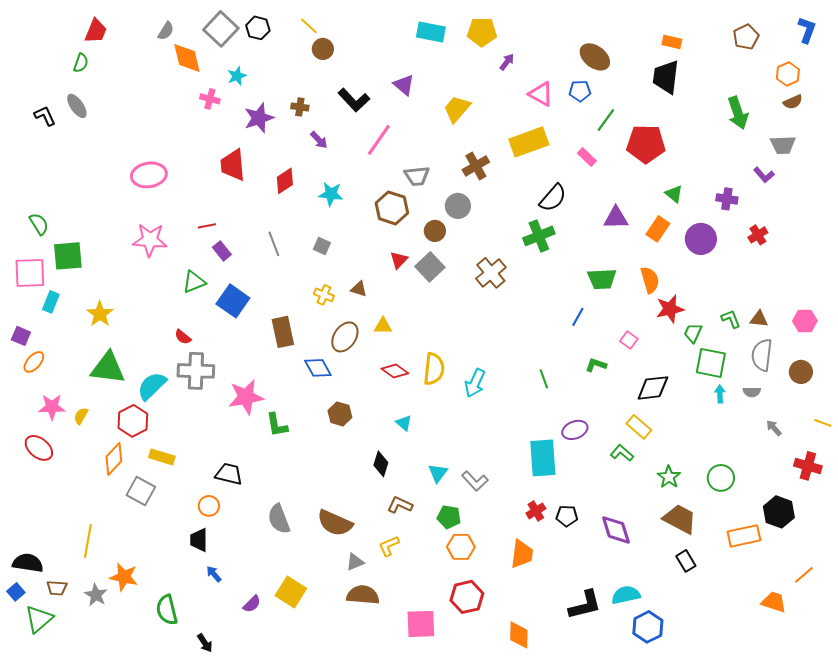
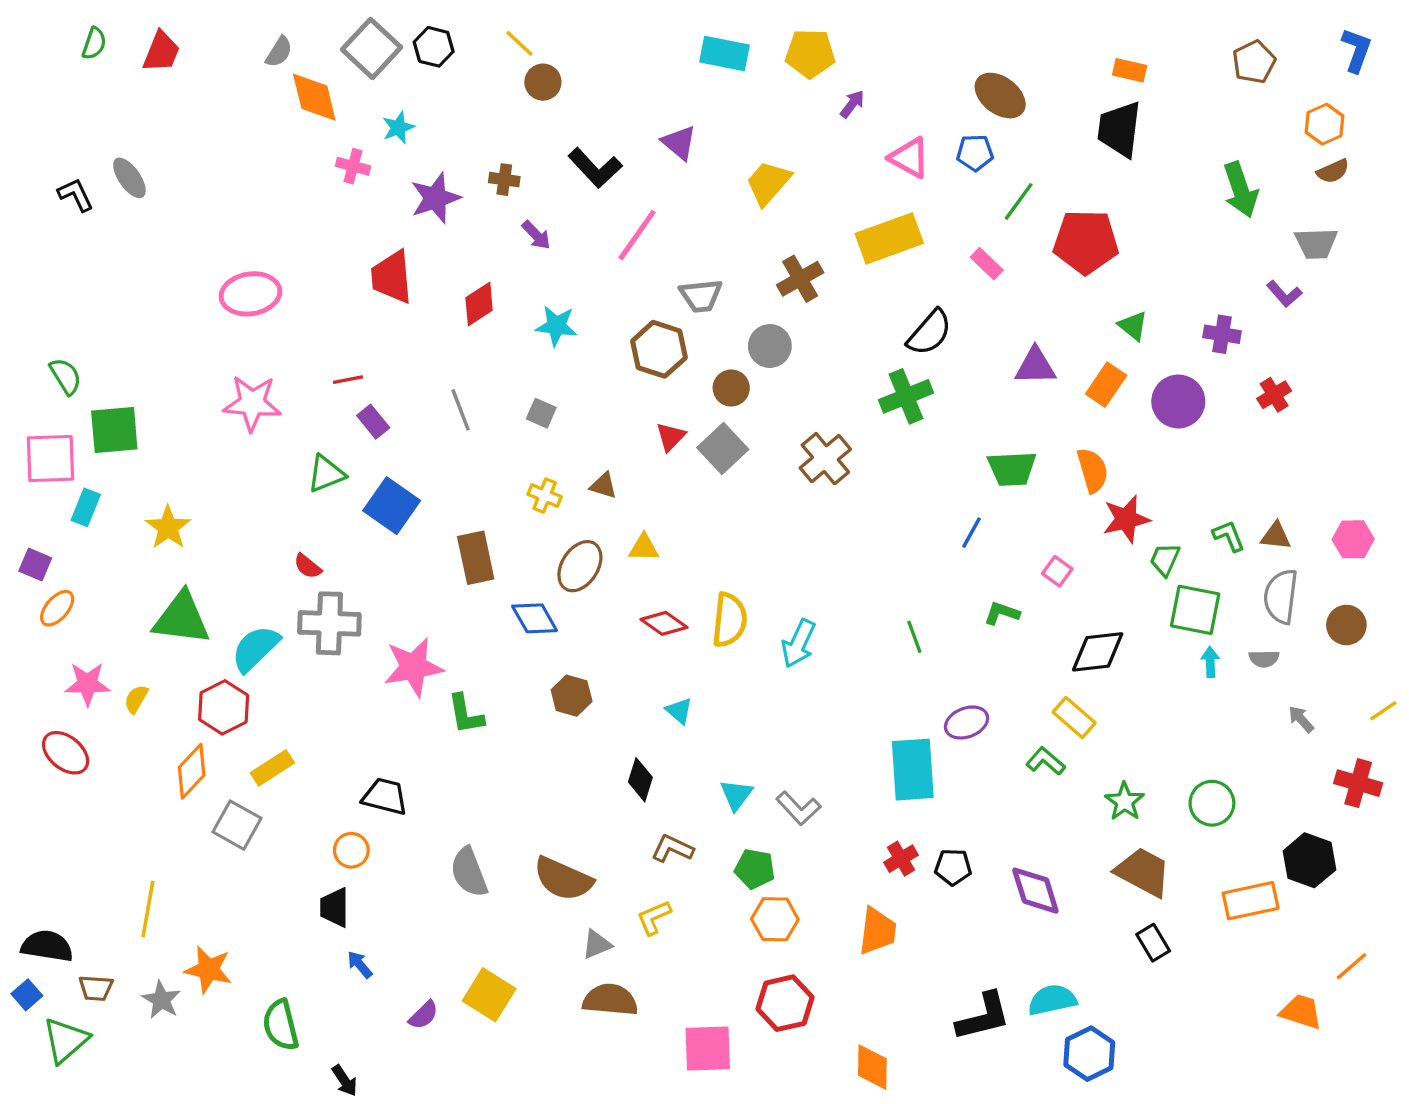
green semicircle: (81, 63) -> (94, 43), moved
yellow line: (823, 423) -> (1383, 711), turned -54
yellow rectangle: (162, 457) -> (272, 768), turned -50

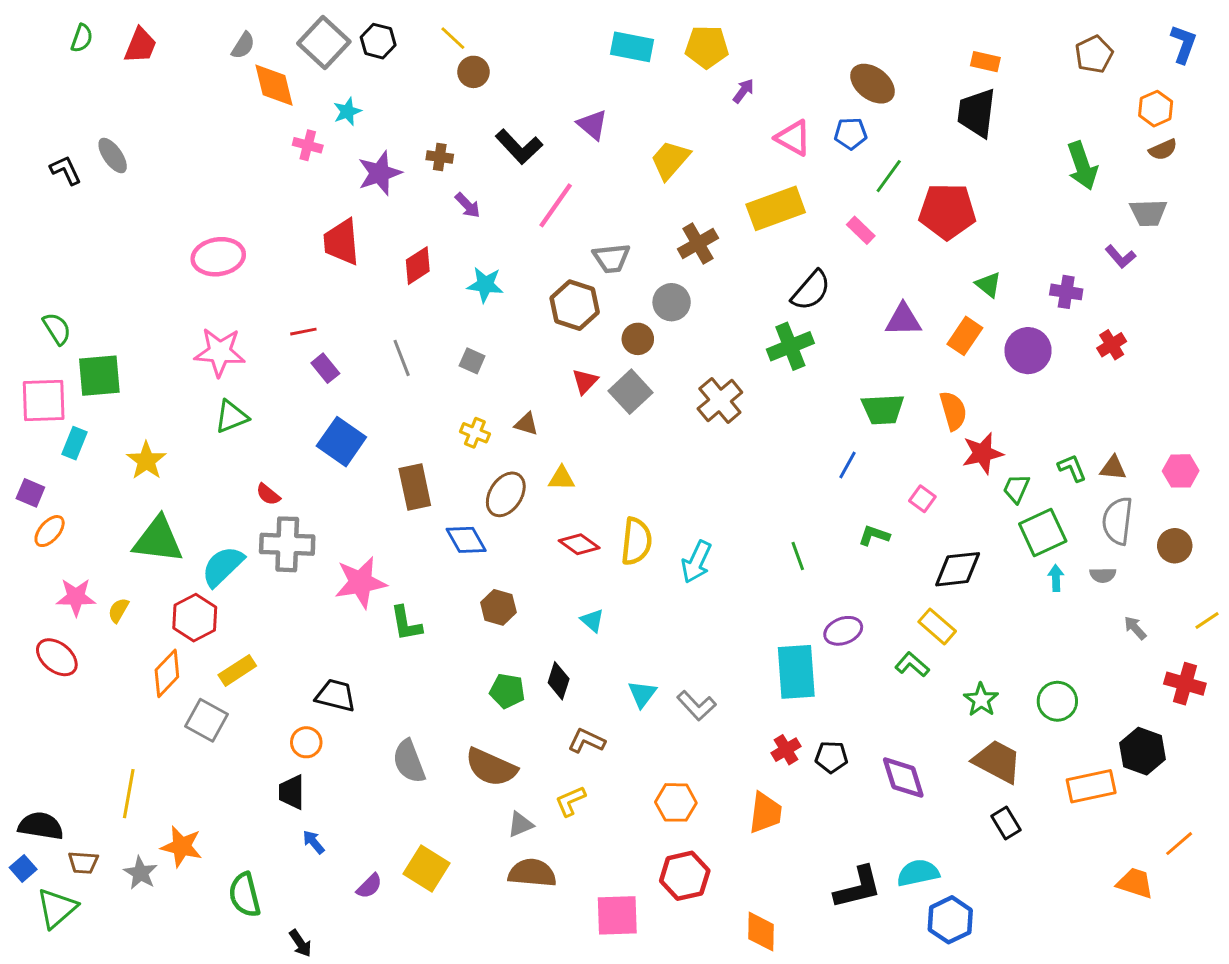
green triangle: (326, 474) -> (231, 417), moved
green square: (1195, 610) -> (1043, 533), turned -36
green pentagon: (755, 869) -> (507, 691), moved

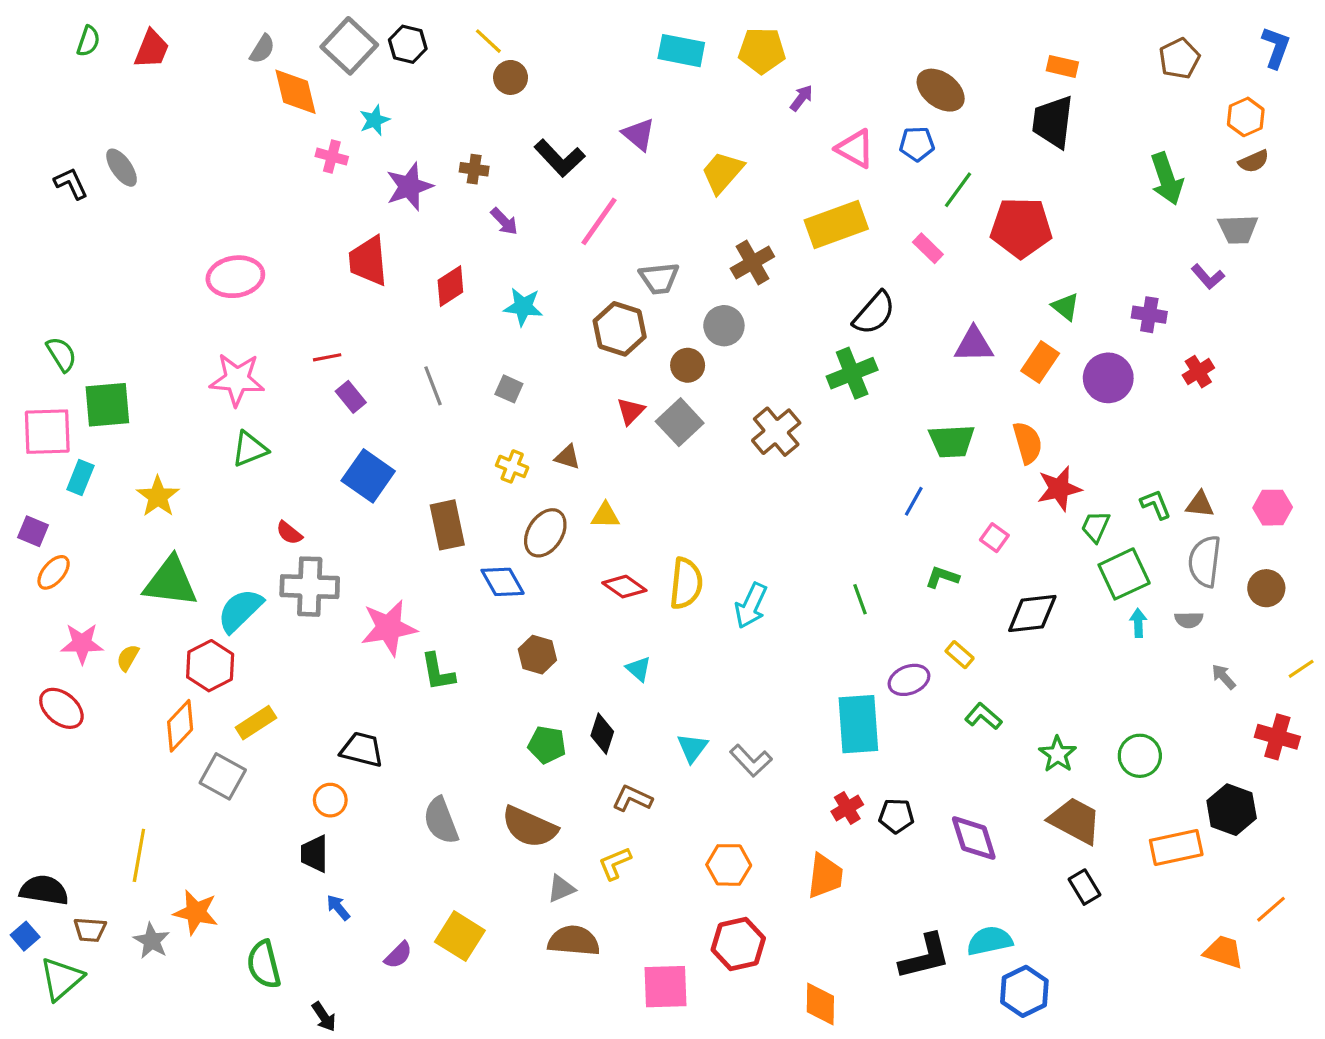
yellow rectangle: (937, 626) -> (960, 655), moved, size x0.7

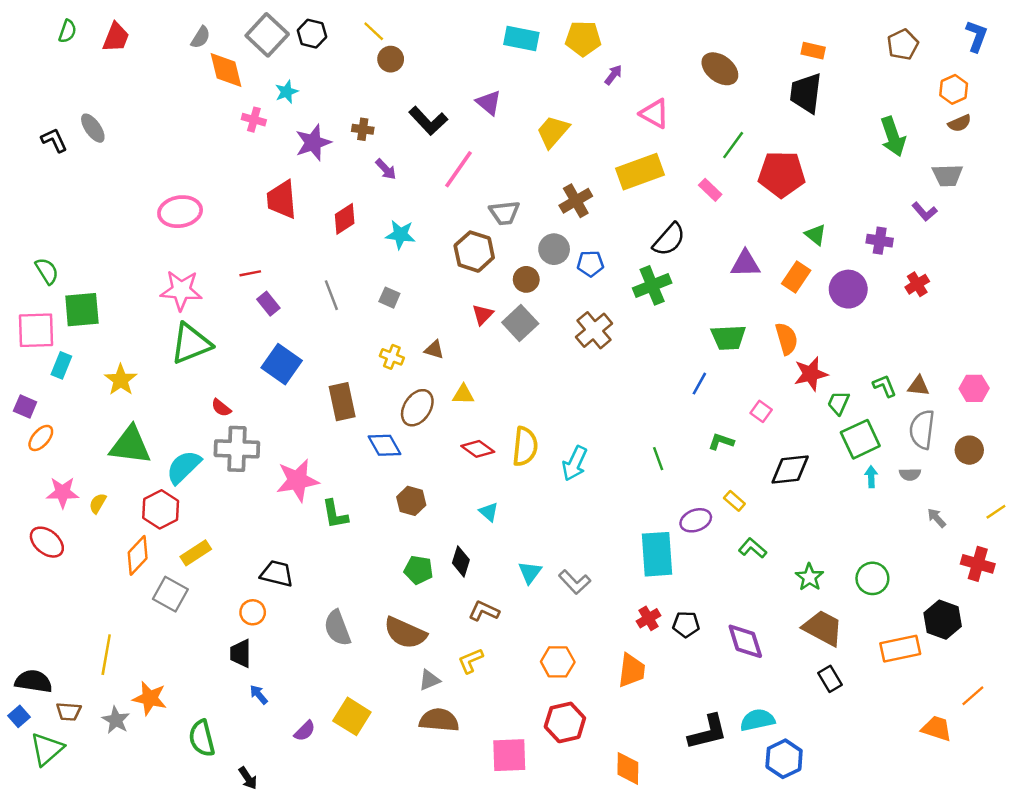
blue pentagon: (917, 144) -> (590, 264), moved
green triangle: (250, 449) -> (191, 344), size x1.5

